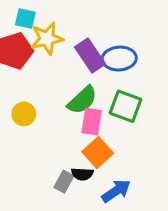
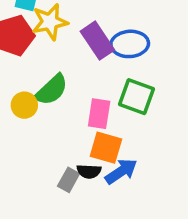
green semicircle: (82, 100) -> (52, 90), moved
orange square: (98, 152) -> (106, 148), turned -32
blue arrow: (116, 191) -> (121, 171), moved

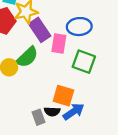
purple rectangle: (97, 41) -> (40, 30), moved
pink rectangle: (99, 114) -> (59, 44), moved
gray rectangle: (69, 180) -> (38, 117), turned -49

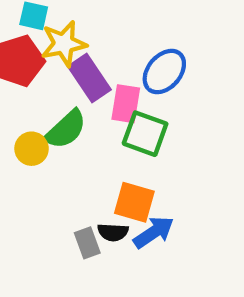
blue ellipse: (79, 27) -> (164, 72), turned -45
green square: (84, 62) -> (145, 134), moved

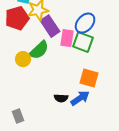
green square: (145, 134) -> (83, 42), moved
orange square: (134, 202) -> (89, 78), moved
gray rectangle: (87, 243) -> (18, 116), moved

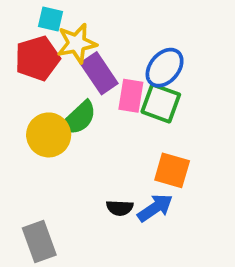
yellow circle: (23, 59) -> (49, 135), size x1.5
gray rectangle: (18, 116) -> (39, 242), size x1.5

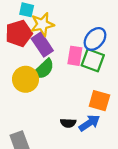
purple rectangle: (99, 73) -> (42, 45), moved

